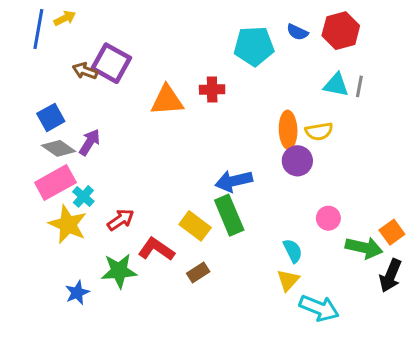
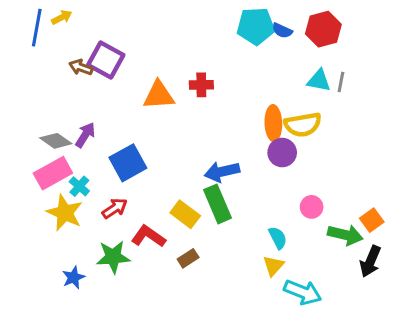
cyan pentagon: (254, 46) -> (256, 26), moved
blue square: (51, 117) -> (128, 163), moved, size x1.4
yellow semicircle: (319, 131) -> (303, 125), size x1.4

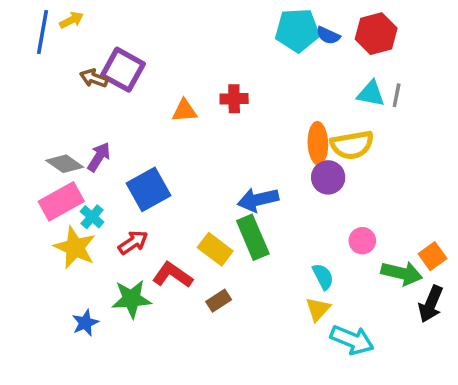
orange triangle: (159, 95) -> (184, 111), size x0.7

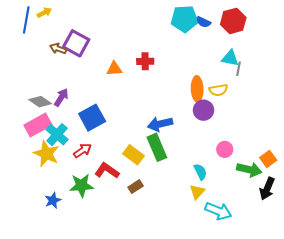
gray line: (397, 95) -> (239, 69), moved
yellow semicircle: (352, 145) -> (218, 90), size x0.7
cyan cross: (92, 217) -> (57, 135), size x1.5

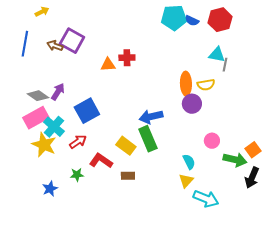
blue line: (26, 20) -> (25, 44), moved
red cross: (145, 61) -> (127, 58), moved
green star: (81, 185) -> (77, 175), size x0.6
brown rectangle: (136, 187) -> (128, 176), turned 32

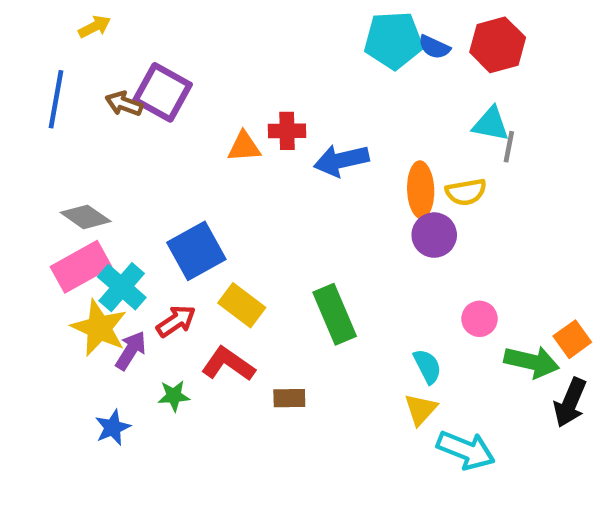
purple arrow: (58, 92) -> (131, 351), moved
blue arrow: (151, 117) -> (341, 160), moved
yellow rectangle: (126, 146) -> (242, 305), moved

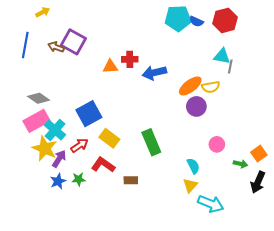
orange ellipse: (421, 190) -> (190, 86), turned 55
green arrow: (532, 362) -> (240, 164), size x0.6
blue star: (113, 427) -> (58, 181), moved

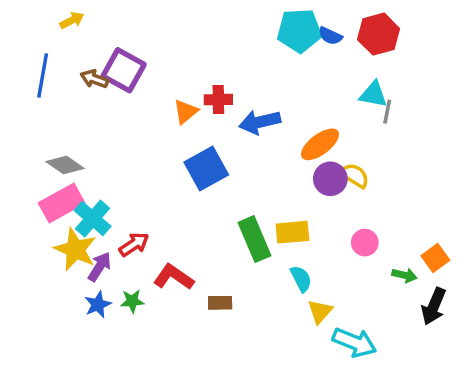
orange triangle: (110, 67) -> (186, 112), turned -35
yellow semicircle: (211, 87) -> (354, 175), moved, turned -138
blue square: (89, 114) -> (206, 168), moved
yellow rectangle: (109, 138) -> (292, 232), moved, turned -42
cyan semicircle: (193, 166) -> (301, 279), moved

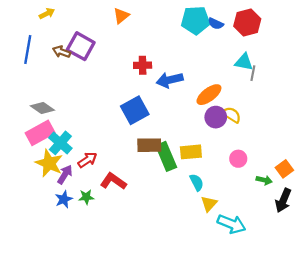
orange triangle: (186, 112) -> (121, 16), moved
brown rectangle: (220, 303) -> (149, 145), moved, size x1.5

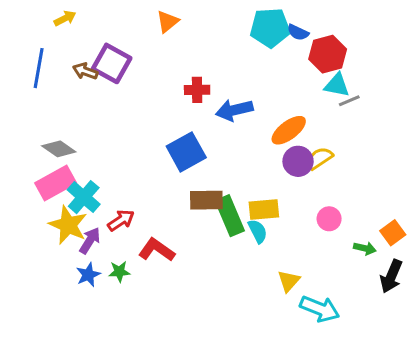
red hexagon: (247, 23) -> (328, 54), moved
gray line: (253, 73) -> (349, 101), turned 56
yellow semicircle: (231, 115) -> (320, 158), turned -66
cyan semicircle: (197, 182) -> (258, 231), moved

